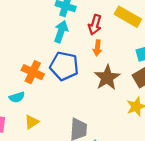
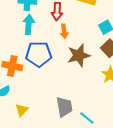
brown star: (107, 78) -> (79, 55), turned 30

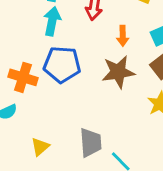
orange arrow: (64, 31) -> (123, 36), moved
yellow triangle: (22, 110) -> (40, 147), moved

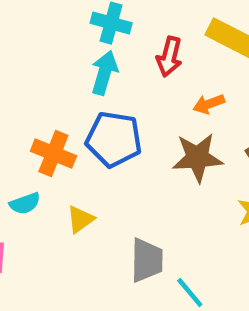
orange arrow: (123, 36) -> (209, 104), turned 66
yellow triangle: (40, 147) -> (80, 219), moved

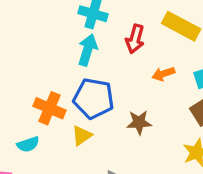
brown star: (197, 158) -> (139, 122), moved, size x0.7
yellow triangle: (80, 219) -> (82, 136), moved

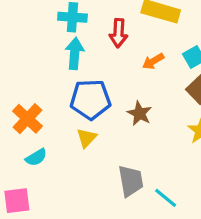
orange cross: (49, 108) -> (27, 119), moved, turned 32
brown star: (139, 122) -> (139, 113), turned -30

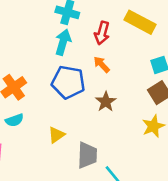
orange arrow: (153, 61) -> (102, 64), moved, turned 66
yellow triangle: (87, 138) -> (56, 135), moved

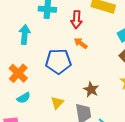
cyan arrow: (63, 42) -> (25, 34), moved
brown star: (106, 102) -> (91, 89), moved

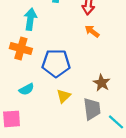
blue pentagon: (58, 61) -> (56, 63), moved
orange cross: (18, 73) -> (21, 49), moved, turned -30

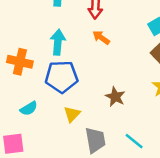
cyan arrow: (30, 19) -> (58, 42), moved
gray trapezoid: (92, 109) -> (95, 140), moved

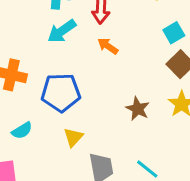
cyan arrow: (58, 42) -> (62, 31), moved, turned -130
brown star: (115, 97) -> (138, 109), moved

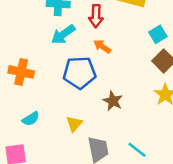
blue pentagon: (61, 93) -> (80, 73), moved
brown star: (138, 109) -> (113, 101), moved

